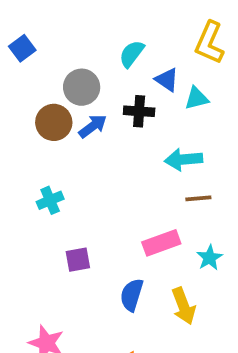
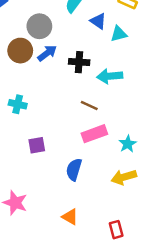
black cross: (139, 111) -> (79, 62), moved
brown line: (198, 198) -> (89, 106), moved, turned 30
cyan cross: (50, 200) -> (18, 104), turned 36
yellow arrow: (184, 306) -> (124, 177), moved, turned 95

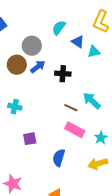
cyan arrow: (110, 76) -> (92, 101), moved, turned 48
pink rectangle: (94, 134) -> (75, 130), turned 48

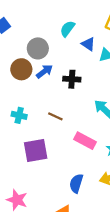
brown line: (71, 108) -> (55, 116), moved
purple square: (30, 139) -> (36, 150), size x1.6
blue semicircle: (59, 158) -> (76, 183), moved

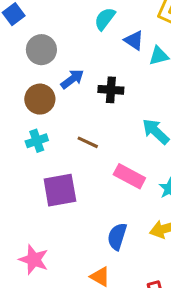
gray circle: (38, 48) -> (41, 50), moved
brown circle: (21, 69) -> (40, 99), moved
cyan cross: (19, 115) -> (37, 141), turned -32

